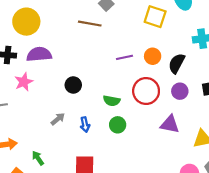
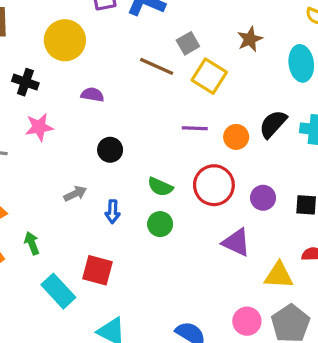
yellow square: (155, 17) -> (209, 76), moved
purple semicircle: (39, 54) -> (92, 95), moved, size x0.6
black semicircle: (177, 63) -> (273, 124), moved

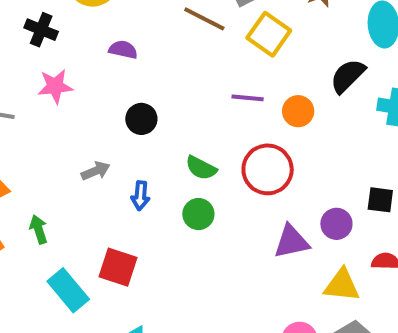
black semicircle: (273, 124) -> (348, 76), moved
purple circle: (263, 198) -> (336, 224), moved
purple triangle: (236, 242) -> (291, 242), turned -40

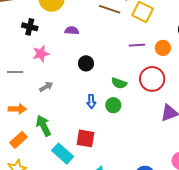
gray arrow: (96, 171) -> (46, 87), moved
green circle: (198, 214) -> (113, 105), moved
green arrow: (39, 229) -> (43, 126), size x1.5

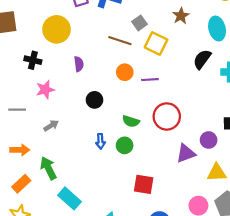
purple semicircle: (72, 31) -> (79, 64), turned 80
orange circle: (163, 48) -> (125, 72), moved
red square: (86, 138) -> (144, 184), moved

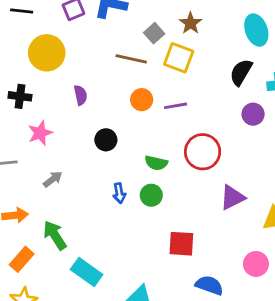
brown star: (181, 16) -> (191, 23), moved
purple circle: (209, 140) -> (253, 114), moved

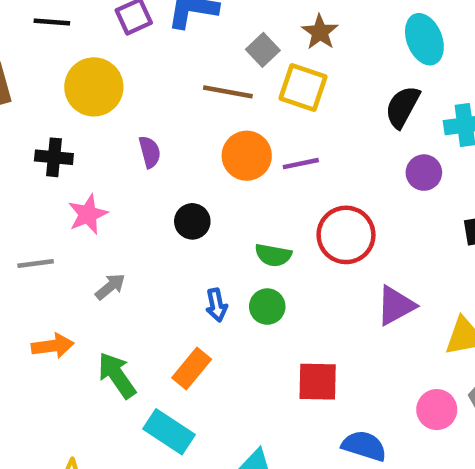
orange circle: (142, 100) -> (247, 156), size x1.4
orange rectangle: (22, 259) -> (192, 369), moved

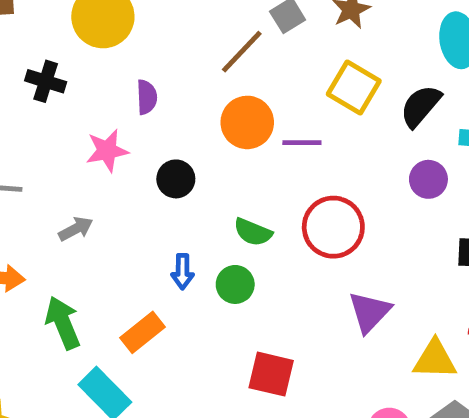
yellow square: (303, 87) -> (354, 87), moved
brown line: (228, 92) -> (242, 52), turned -69
pink star: (88, 214) -> (107, 151), moved
purple triangle: (396, 305) -> (370, 312), turned -30

